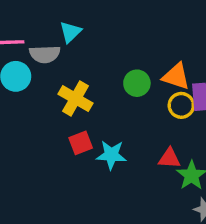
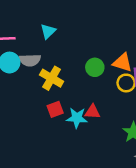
gray semicircle: (45, 54) -> (30, 60), moved
red triangle: (169, 158) -> (92, 112), moved

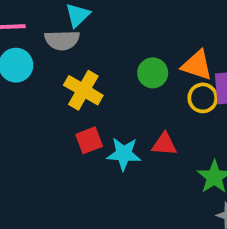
gray semicircle: (30, 60) -> (62, 40), moved
red triangle: (92, 112) -> (164, 144), moved

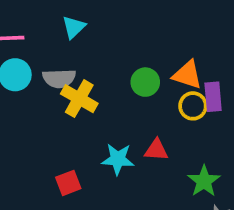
gray semicircle: (62, 40) -> (59, 78), moved
red square: (89, 140) -> (68, 183), moved

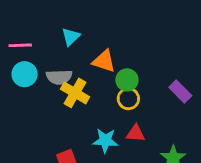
orange triangle: (187, 75) -> (104, 61), moved
purple rectangle: (213, 97) -> (180, 91), turned -40
yellow circle: (193, 106) -> (128, 99), moved

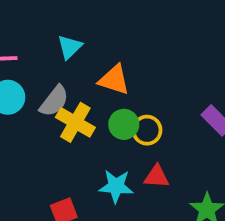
gray semicircle: (59, 77) -> (54, 101), turned -50
green circle: (127, 80) -> (124, 124), moved

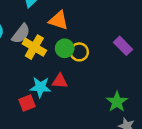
red triangle: (157, 177) -> (60, 81), moved
cyan star: (116, 186) -> (40, 87), moved

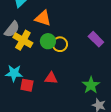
red triangle: (60, 81) -> (51, 78), moved
cyan star: (40, 87) -> (14, 73), moved
red square: (27, 103) -> (27, 85), moved, turned 32

